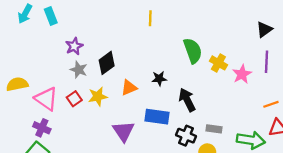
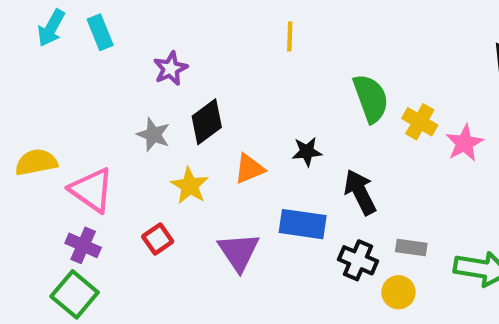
purple star: (74, 46) -> (170, 69), moved
yellow star: (98, 96) -> (190, 186), turned -30
red square: (74, 99) -> (158, 239), moved

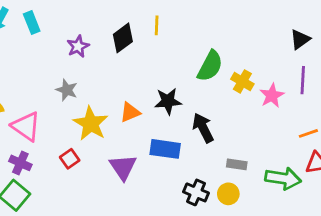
green semicircle: (371, 98) -> (210, 66), turned 48
black diamond: (207, 122) -> (123, 38), moved
black star: (307, 152) -> (168, 101), size x1.4
yellow star: (190, 186) -> (91, 124), size x1.4
black cross: (358, 260) -> (196, 192), moved

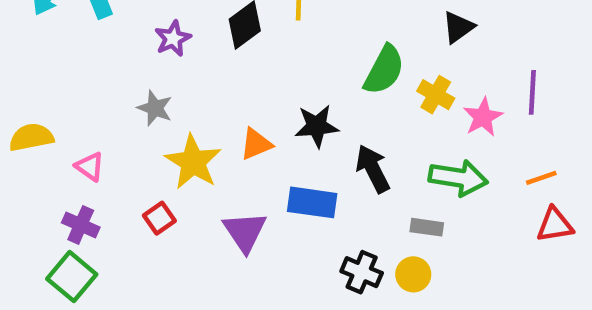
black triangle: (300, 39) -> (458, 27), moved
pink triangle: (26, 126) -> (90, 167), size x0.6
green arrow: (283, 178) -> (458, 178), moved

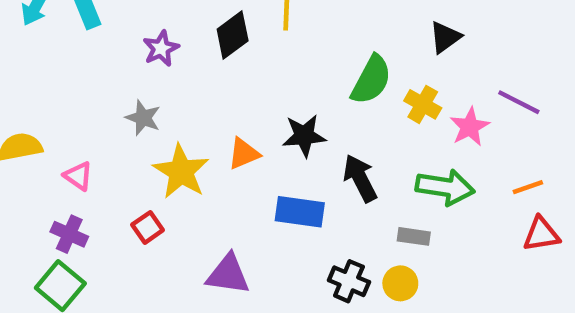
purple line: (532, 92) -> (519, 102), turned -66
purple triangle: (245, 232) -> (228, 274), moved, turned -48

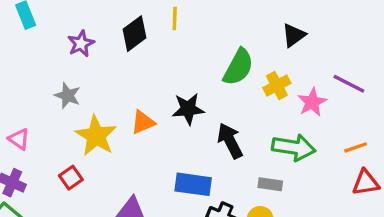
yellow cross: (423, 104) -> (277, 85), turned 32
blue rectangle: (300, 212) -> (193, 184), moved

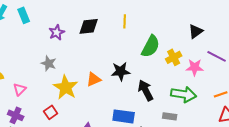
yellow line: (175, 18) -> (125, 21), moved
black diamond: (135, 34) -> (89, 26), turned 30
black triangle: (294, 35) -> (196, 31), moved
pink star: (312, 102) -> (195, 67), turned 30
pink triangle: (19, 139) -> (20, 89), turned 40

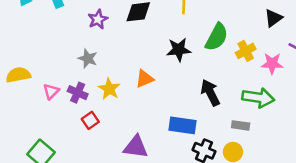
black star: (121, 71) -> (179, 50), moved
yellow star: (66, 87) -> (109, 89), size x0.7
purple cross: (16, 115) -> (78, 93), moved

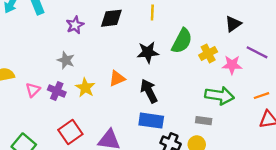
black arrow: (210, 93) -> (149, 91), moved
red square: (90, 120) -> (70, 132), moved, size x1.5

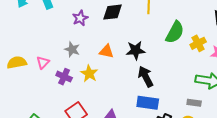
black star: (148, 52) -> (136, 50), moved
orange triangle: (117, 78) -> (106, 51), moved, turned 35
pink triangle: (33, 90) -> (43, 62), moved

